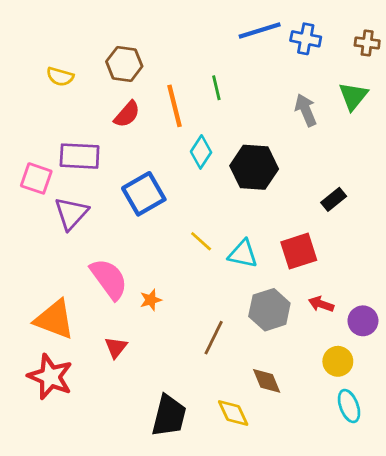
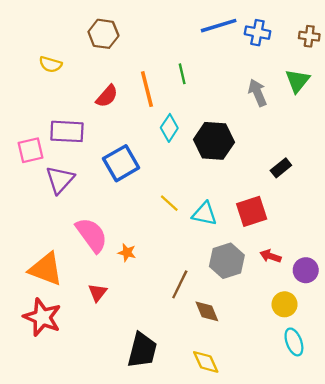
brown hexagon: (124, 64) -> (103, 34), moved
pink square: (36, 178) -> (30, 150), turned -32
orange star: (151, 300) -> (127, 253), turned 30
brown diamond: (267, 381) -> (207, 311), moved
yellow diamond: (233, 413) -> (206, 362), moved

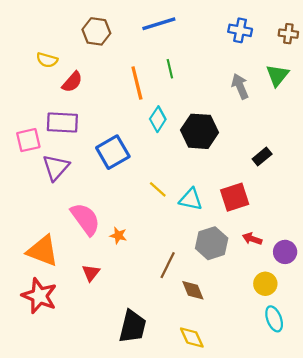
blue line: (219, 26) -> (159, 24), moved
red semicircle: (107, 96) -> (72, 82), moved

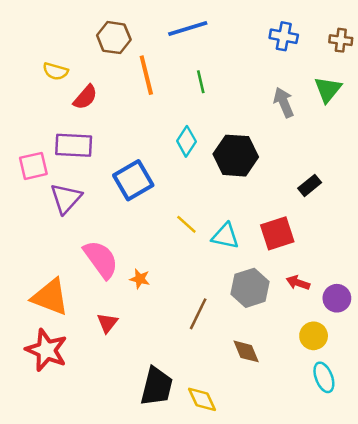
orange line: (137, 83) -> (146, 75), moved
brown diamond: (193, 290) -> (246, 351), moved
yellow diamond: (192, 338) -> (202, 399), moved

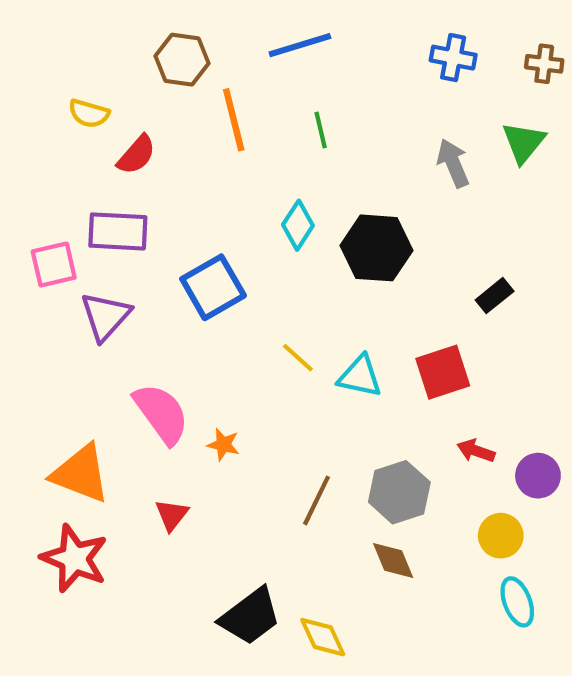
gray hexagon: (250, 288) -> (399, 492), moved
black trapezoid: (157, 386) -> (250, 616), turned 39

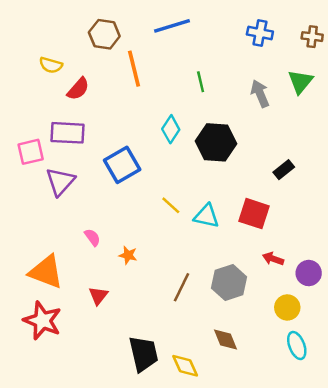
green line: (321, 130) -> (201, 82), moved
red square: (443, 372) -> (254, 214), turned 36
pink semicircle: (161, 414) -> (92, 237), size x0.5
brown diamond: (393, 560) -> (225, 340), moved
black trapezoid: (250, 616) -> (144, 354), turned -66

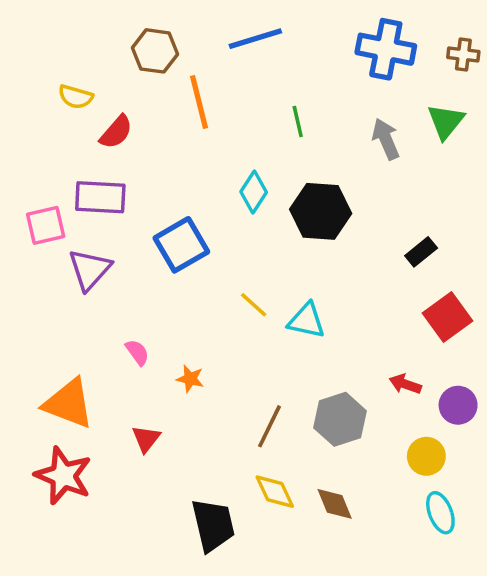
blue cross: (260, 33) -> (386, 49), size x1.5
red square: (254, 214) -> (447, 317), moved, turned 36
yellow diamond: (185, 366) -> (275, 492), moved

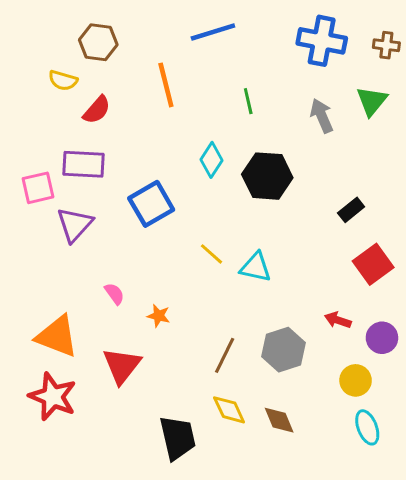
brown hexagon: (155, 51) -> (98, 42), moved
red triangle: (146, 439) -> (122, 366), size x1.6

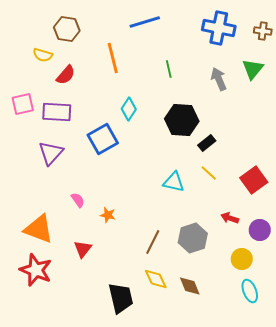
cyan diamond: (211, 160) -> (129, 109), moved
pink square: (38, 188) -> (23, 104), moved
black rectangle: (351, 210) -> (207, 143), moved
yellow line: (211, 254) -> (209, 173), moved
red triangle: (122, 366) -> (83, 249), size x0.7

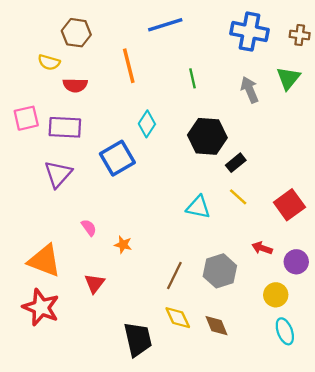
red semicircle: (66, 75) -> (75, 85), turned 50

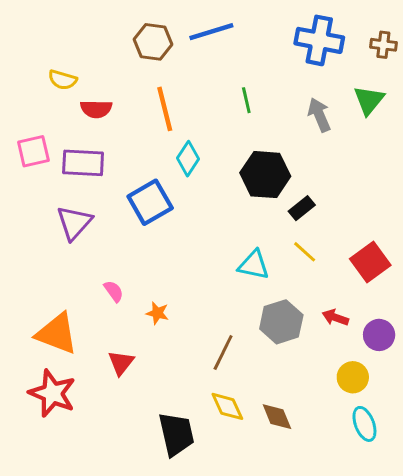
brown hexagon: (76, 33) -> (153, 42), moved
orange line: (129, 66) -> (165, 109), moved
gray hexagon: (220, 271) -> (281, 322), moved

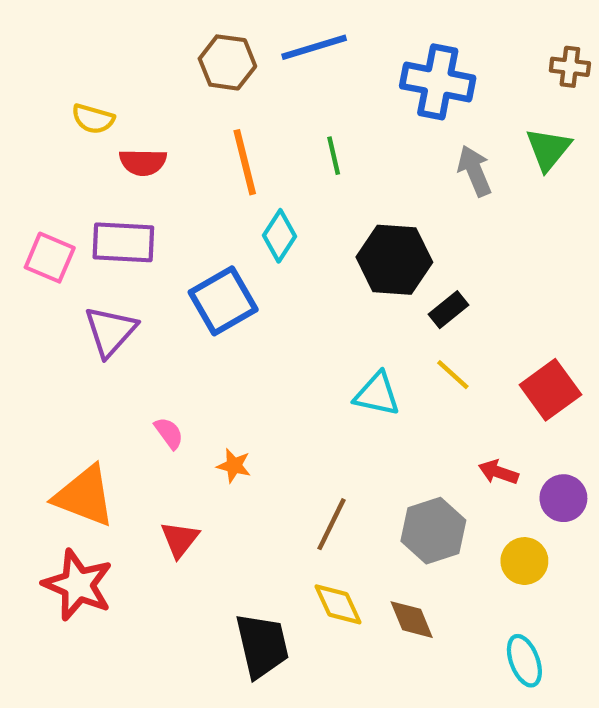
blue cross: (319, 40) -> (438, 82), moved
green line: (246, 100) -> (334, 156), moved
pink square: (33, 151) -> (50, 258), moved, turned 36
gray hexagon: (281, 322) -> (433, 531), moved
cyan ellipse: (364, 424) -> (524, 661), moved

